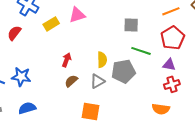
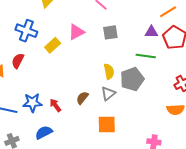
gray square: (131, 25) -> (110, 32), moved
red arrow: (67, 60) -> (55, 105), moved, turned -48
purple triangle: (169, 65) -> (151, 32), moved

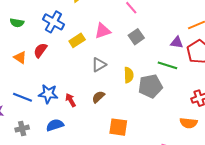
gray square: (110, 32) -> (136, 37), turned -35
gray triangle: (108, 94) -> (99, 65), moved

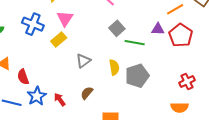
pink triangle: (103, 31) -> (65, 19), moved, turned -30
red semicircle: (40, 50) -> (23, 77), moved, turned -49
green line: (167, 65) -> (135, 43), moved
blue star: (48, 94) -> (37, 96), turned -30

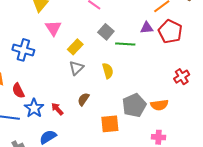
blue cross: (33, 24) -> (23, 50), moved
yellow rectangle: (59, 39) -> (75, 47), moved
gray pentagon: (137, 76) -> (134, 105), moved
orange semicircle: (180, 107) -> (159, 105), moved

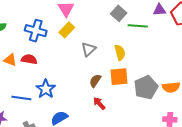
yellow rectangle: (75, 47) -> (67, 30), moved
red semicircle: (18, 91) -> (29, 59), moved, turned 126
red arrow: (57, 109) -> (99, 103), moved
orange square: (110, 124) -> (119, 77), moved

